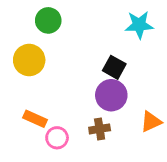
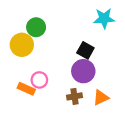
green circle: (48, 20) -> (36, 27), moved
orange triangle: (151, 122) -> (101, 97), moved
pink circle: (57, 138) -> (39, 80), moved

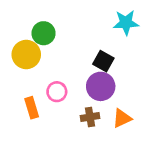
pink circle: (39, 80) -> (57, 92), moved
orange rectangle: (26, 89) -> (32, 108), turned 49

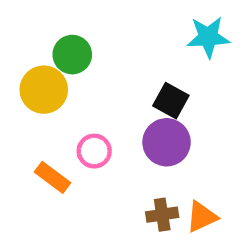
orange rectangle: (32, 108) -> (53, 177), turned -36
brown cross: (90, 117) -> (162, 215), moved
orange triangle: (122, 118) -> (202, 217), moved

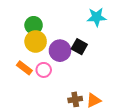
yellow circle: (44, 90) -> (36, 41), moved
purple circle: (167, 142) -> (60, 51), moved
orange rectangle: (53, 177) -> (24, 68), moved

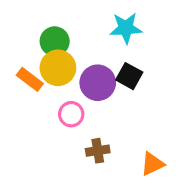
cyan star: (97, 17) -> (126, 28), moved
orange rectangle: (24, 68) -> (30, 79), moved
brown cross: (75, 99) -> (98, 151), moved

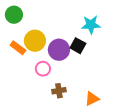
cyan star: (126, 28) -> (91, 25), moved
green circle: (55, 41) -> (14, 15), moved

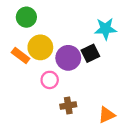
green circle: (14, 15) -> (26, 17), moved
black square: (78, 46) -> (90, 53), turned 35

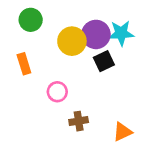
yellow circle: (40, 47) -> (72, 41), moved
orange rectangle: (21, 56) -> (24, 64), turned 36
purple circle: (68, 58) -> (96, 34), moved

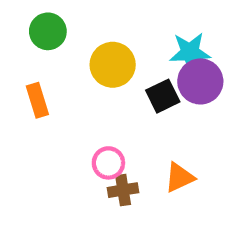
purple circle: (96, 34) -> (200, 81), moved
pink circle: (57, 92) -> (108, 163), moved
orange triangle: (123, 132) -> (179, 178), moved

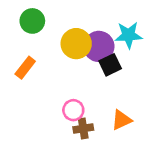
purple circle: (200, 81) -> (99, 46), moved
orange rectangle: (37, 100) -> (25, 68), turned 55

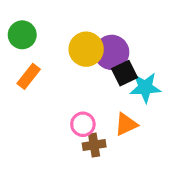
green circle: (32, 21) -> (22, 35), moved
cyan star: (129, 35) -> (145, 88), moved
orange triangle: (121, 120) -> (126, 124), moved

